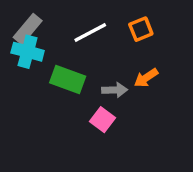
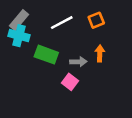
orange arrow: (146, 78) -> (100, 53), turned 126

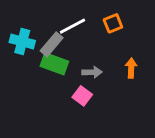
gray rectangle: (19, 20) -> (52, 44), moved
orange arrow: (100, 53) -> (131, 68), moved

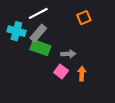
white line: (73, 26) -> (38, 13), moved
orange arrow: (131, 68) -> (82, 74), moved

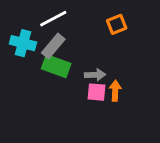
pink square: (61, 71) -> (96, 92), moved, turned -32
orange arrow: (82, 74) -> (115, 91), moved

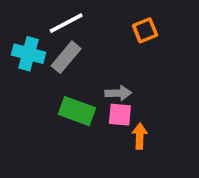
green rectangle: (56, 66) -> (77, 111), moved
orange arrow: (115, 91) -> (140, 136), moved

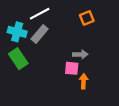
gray arrow: (118, 93) -> (80, 54), moved
green rectangle: (77, 111) -> (18, 59), moved, turned 36

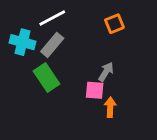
gray arrow: (80, 54) -> (106, 72), turned -56
green rectangle: (18, 59) -> (47, 77), moved

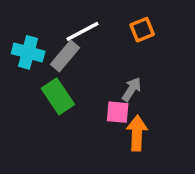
white line: (52, 18) -> (82, 31), moved
orange arrow: (110, 107) -> (137, 133), size x1.4

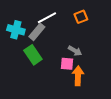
gray arrow: (132, 89) -> (75, 51), turned 88

